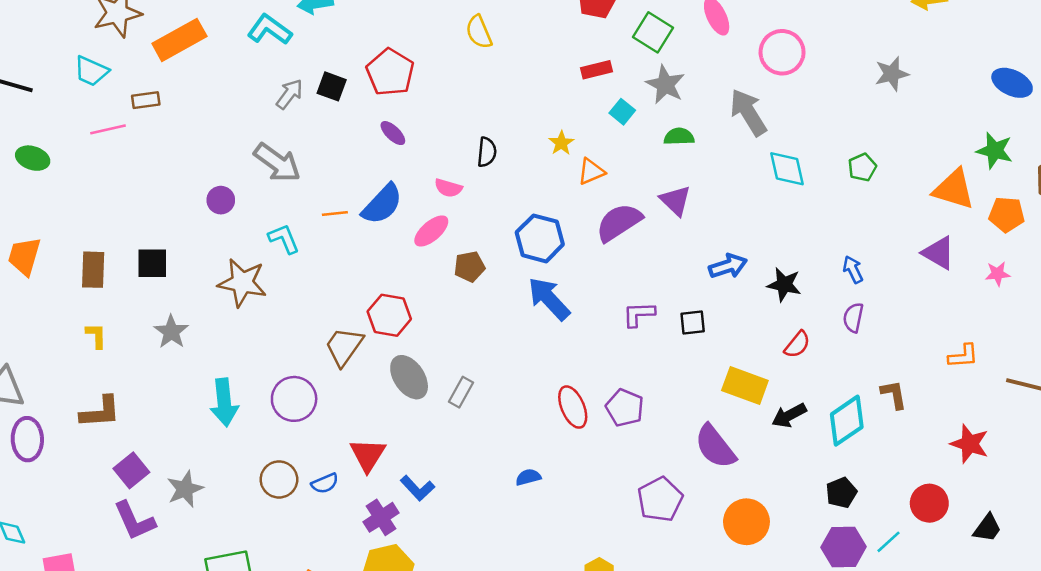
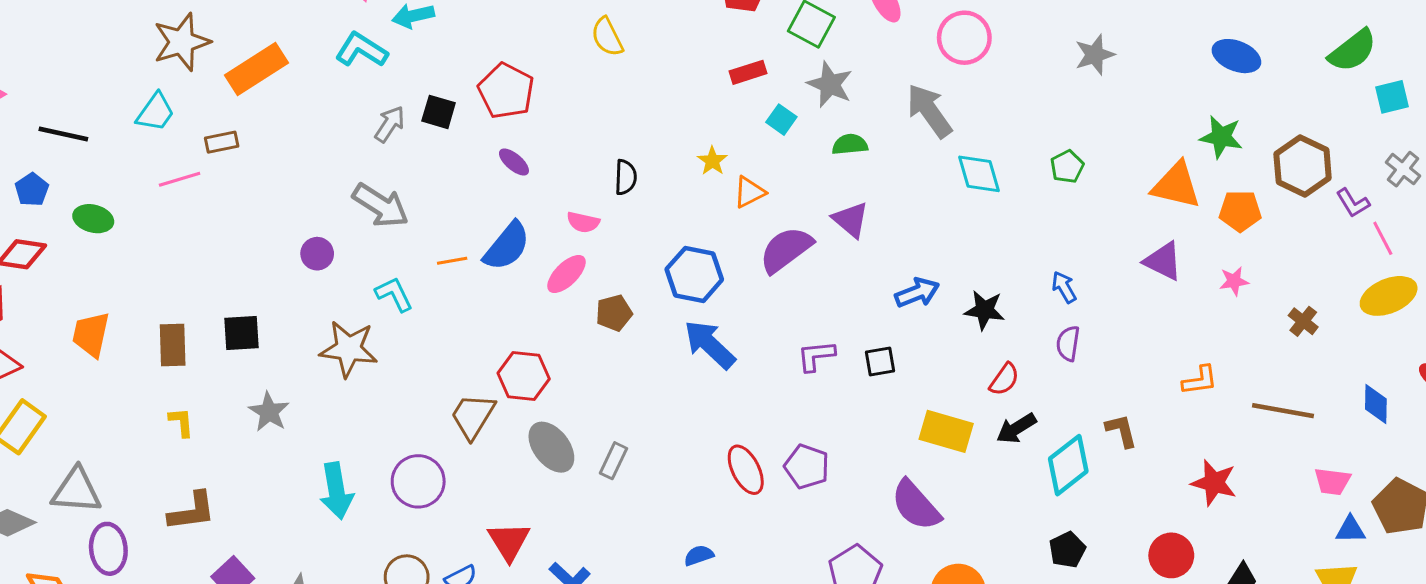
cyan trapezoid: (91, 71) -> (155, 112), turned -75
black arrow: (789, 415) -> (1016, 428), moved

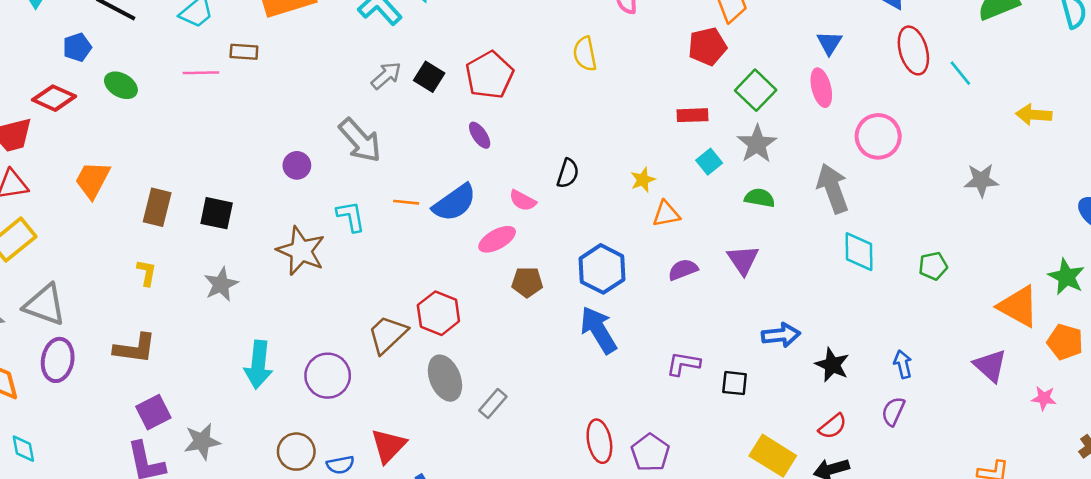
purple semicircle: (786, 250) -> (683, 270), size x0.6

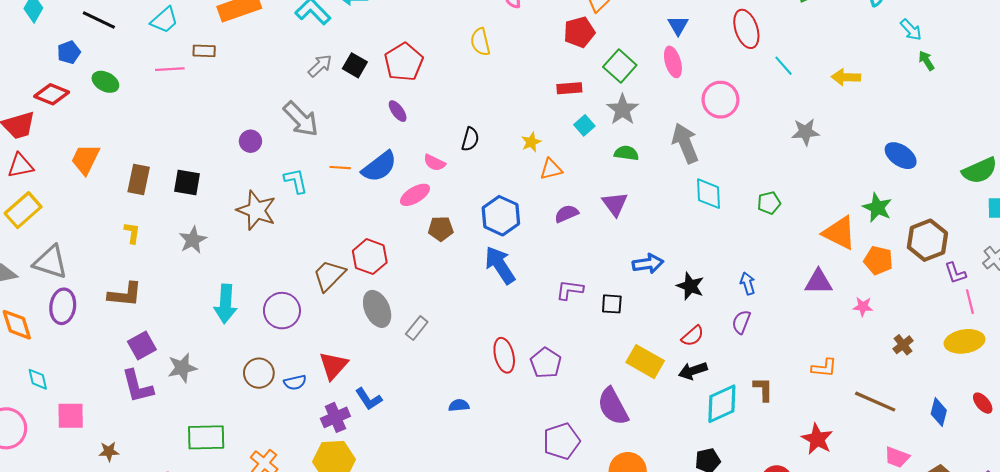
cyan line: (960, 73) -> (783, 66), moved
purple triangle: (990, 366) -> (818, 282), turned -40

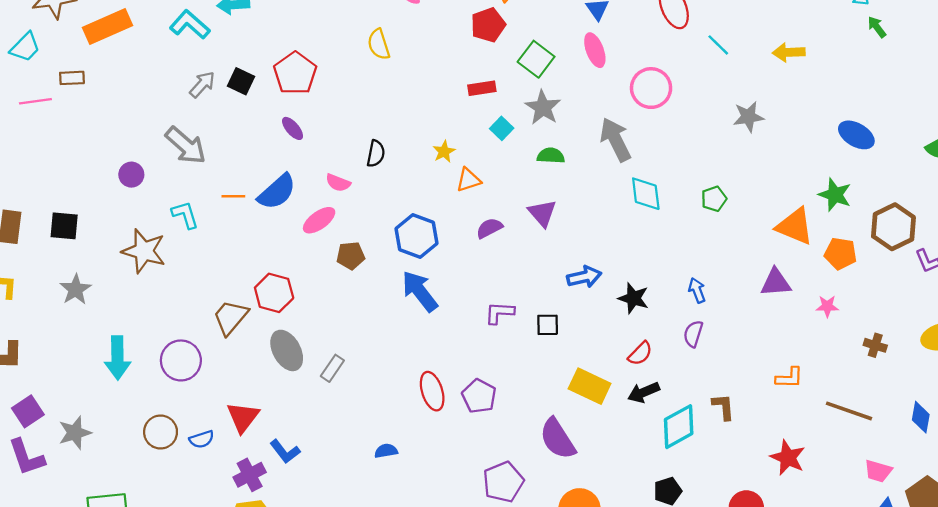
brown cross: (903, 345) -> (875, 345), turned -30

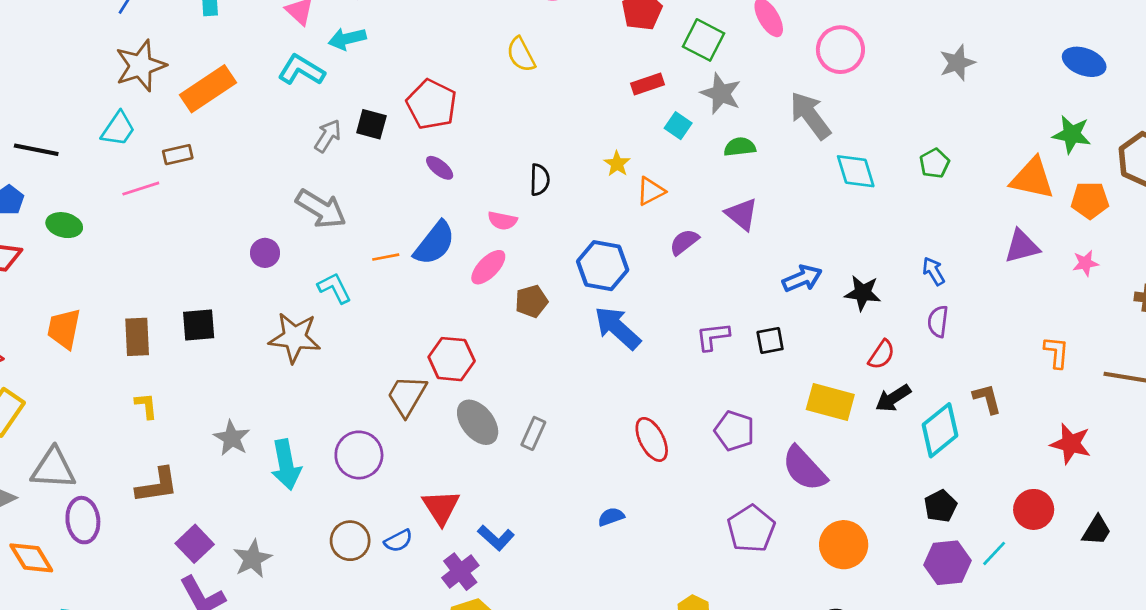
gray star: (76, 289) -> (232, 438), moved
orange L-shape: (789, 378) -> (1056, 352), turned -76
purple pentagon: (479, 396) -> (734, 431), moved

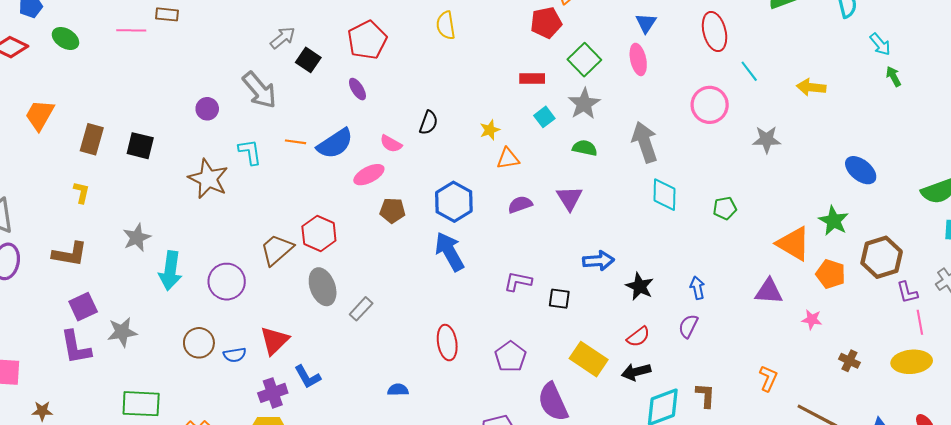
pink circle: (840, 50) -> (710, 105), moved
black square: (371, 124) -> (308, 60), moved

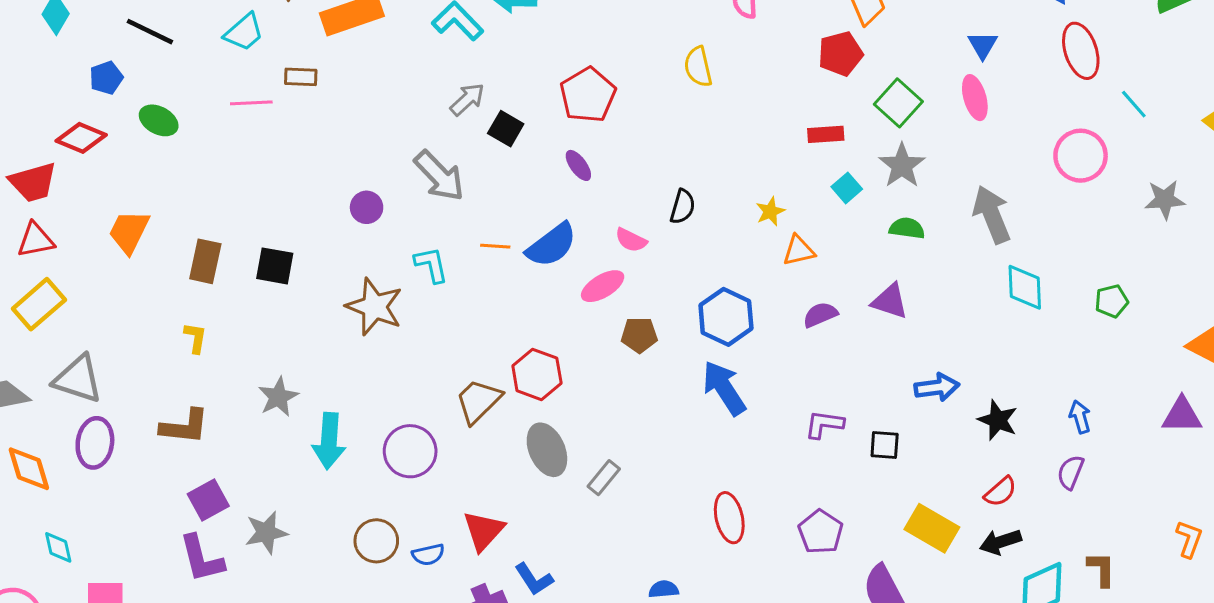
purple triangle: (569, 198) -> (890, 301), turned -36

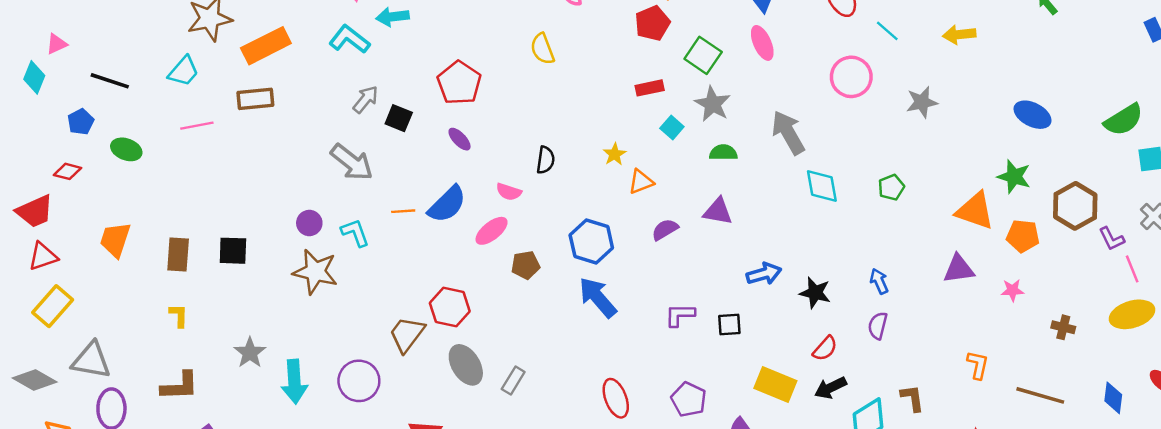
brown rectangle: (301, 77) -> (255, 99), moved, size x1.4
red diamond: (81, 138) -> (68, 171), size x0.7
purple circle: (367, 207) -> (309, 223), moved

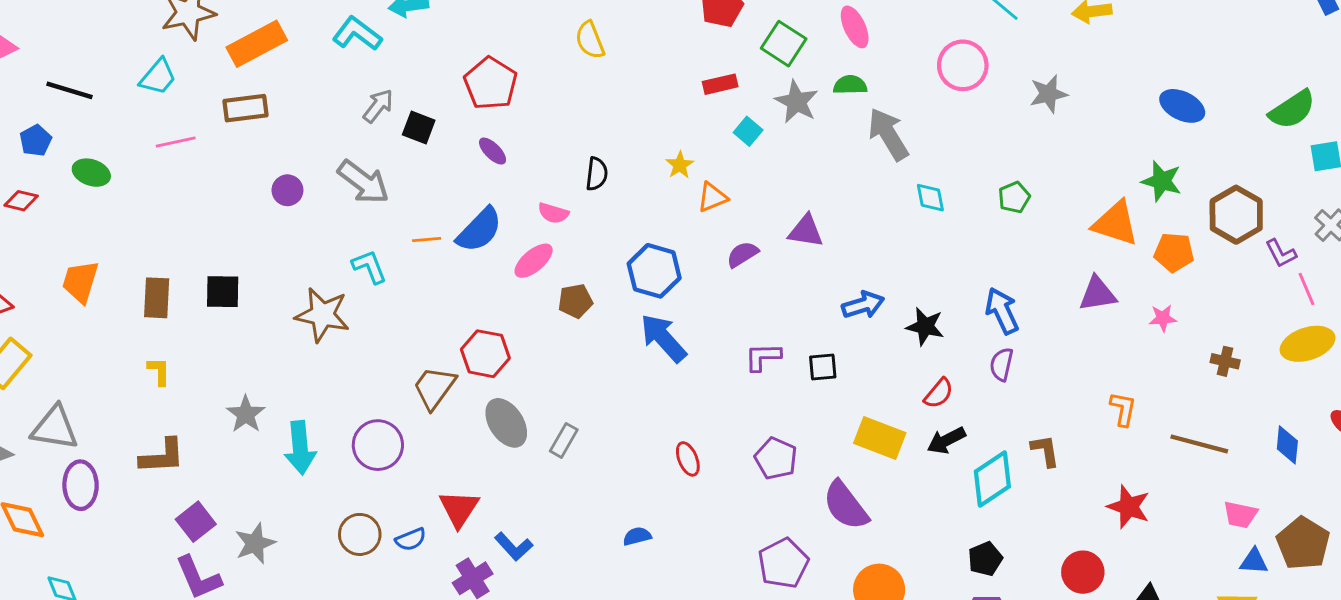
green semicircle: (723, 153) -> (850, 85), moved
cyan diamond: (822, 186) -> (930, 198), size x0.7
purple circle: (309, 223) -> (287, 190), moved
blue arrow: (879, 281) -> (1002, 311), size x1.5
red ellipse: (616, 398) -> (688, 459), size x0.7

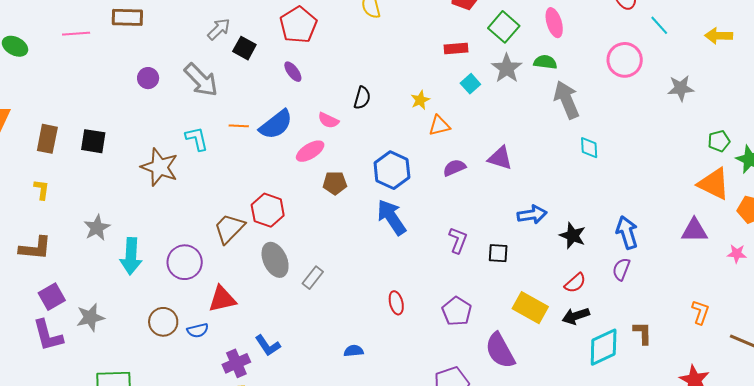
green pentagon: (1014, 197) -> (719, 141), moved
purple L-shape: (763, 357) -> (458, 240), turned 104
red triangle: (459, 509) -> (222, 299), moved, turned 36

